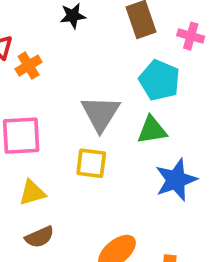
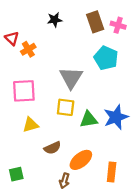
pink cross: (191, 36) -> (118, 25), moved
green triangle: (152, 130) -> (89, 119), moved
brown semicircle: (40, 237) -> (52, 148), moved

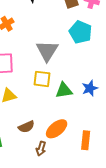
blue star: (116, 117) -> (90, 88), size x0.7
brown semicircle: (52, 148) -> (26, 127), moved

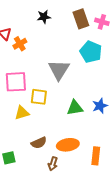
yellow square: (42, 79) -> (39, 97), moved
orange ellipse: (57, 129) -> (68, 145), turned 30

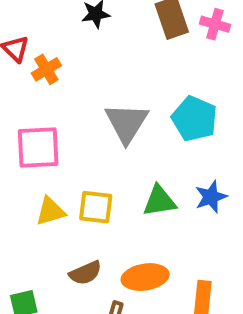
cyan pentagon: (91, 52) -> (194, 119), moved
yellow square: (39, 97) -> (96, 207), moved

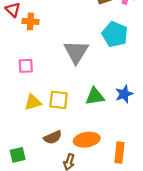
orange cross: (46, 69) -> (30, 21), turned 35
cyan pentagon: (194, 119) -> (115, 34), moved
pink square: (38, 148) -> (26, 66), size x0.6

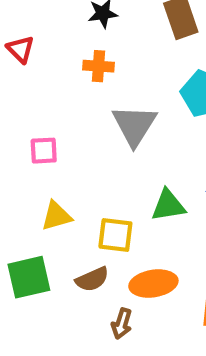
orange cross: (30, 21) -> (99, 66), moved
yellow square: (59, 100) -> (115, 235), moved
green square: (18, 155) -> (29, 277), moved, size x1.5

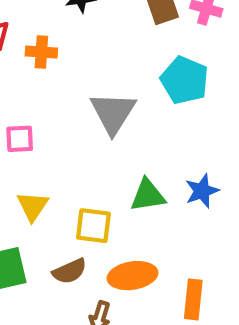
orange cross: (99, 66) -> (41, 52), moved
yellow triangle: (56, 216) -> (33, 206), turned -40

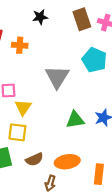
yellow triangle: (33, 206) -> (23, 107), moved
yellow square: (93, 226) -> (17, 132), moved

